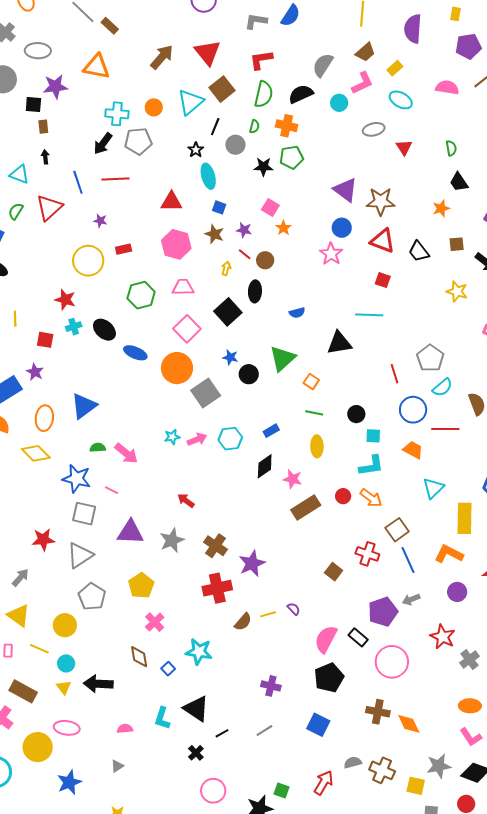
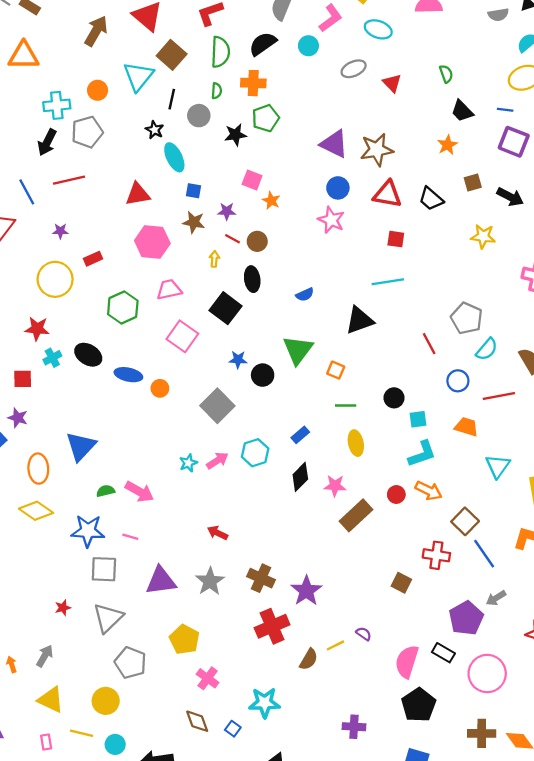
orange circle: (177, 368) -> (160, 388), moved, size x0.5
blue circle: (413, 410) -> (458, 381), size x0.7
red star: (43, 540) -> (63, 608), size x0.6

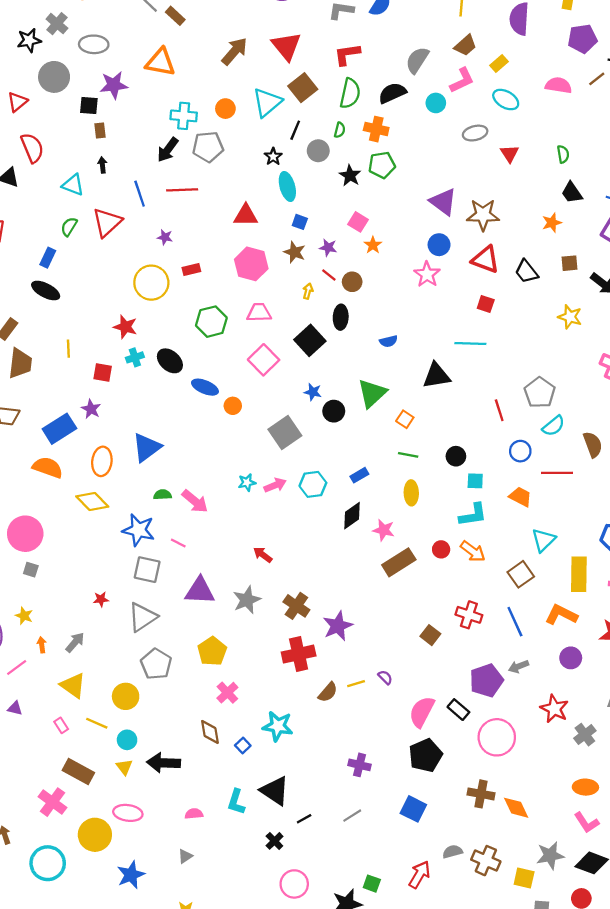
black star: (235, 135) -> (350, 176), turned 30
brown square: (465, 521) -> (521, 574), moved
pink rectangle: (46, 742) -> (61, 725), turned -35

